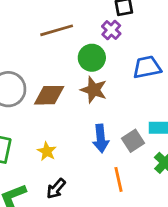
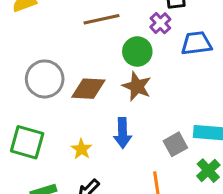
blue trapezoid: (147, 67) -> (196, 43), moved
blue arrow: (101, 138) -> (123, 133), moved

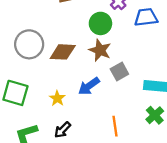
blue arrow: (123, 133) -> (89, 86), turned 55
gray square: (175, 144) -> (119, 71), moved

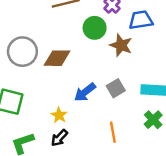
brown star: (100, 50) -> (121, 45), moved
gray square: (119, 71) -> (116, 88), moved
yellow star: (57, 98) -> (59, 115), moved

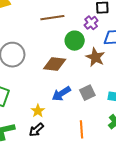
brown diamond: (57, 58) -> (55, 64), moved

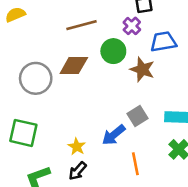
brown diamond: (55, 64) -> (74, 65), moved
blue arrow: (61, 94) -> (114, 135), moved

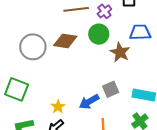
purple cross: (132, 26) -> (104, 11), moved

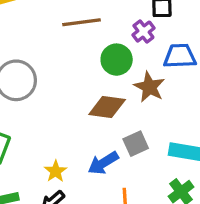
purple cross: (104, 11) -> (143, 32), moved
brown diamond: (65, 41) -> (107, 107), moved

